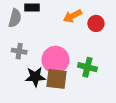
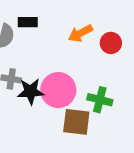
black star: (35, 77) -> (31, 91), moved
brown square: (57, 79) -> (76, 122), moved

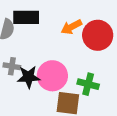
black rectangle: (28, 22) -> (26, 17), size x1.5
red circle: (111, 43) -> (98, 35), size x1.6

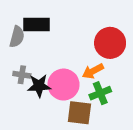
orange arrow: (71, 27) -> (93, 71), moved
green cross: (88, 84) -> (100, 93), turned -36

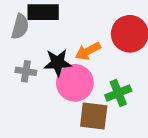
orange arrow: (93, 71) -> (88, 51), moved
black star: (39, 86) -> (58, 63), moved

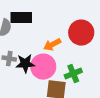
black star: (58, 63) -> (25, 64), moved

